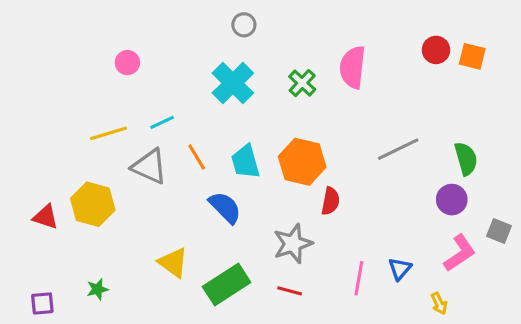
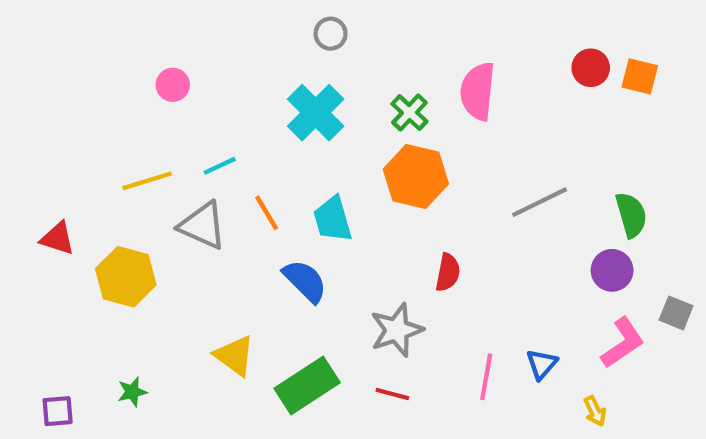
orange hexagon: (302, 162) -> (416, 177), moved
red triangle: (46, 217) -> (58, 238), moved

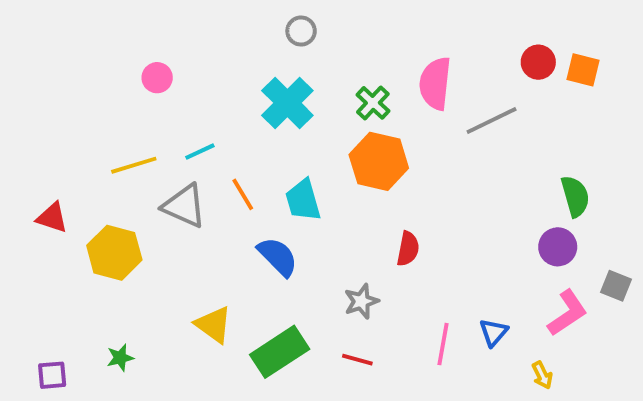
gray line: (540, 202) -> (492, 120), moved
gray star: (397, 330) -> (361, 301), size x0.7

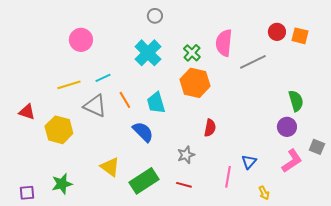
pink circle: (157, 78) -> (81, 40), size x1.5
blue triangle: (494, 332) -> (249, 162), moved
green star: (120, 358) -> (62, 184), size x1.5
yellow arrow: (542, 375) -> (264, 193), moved

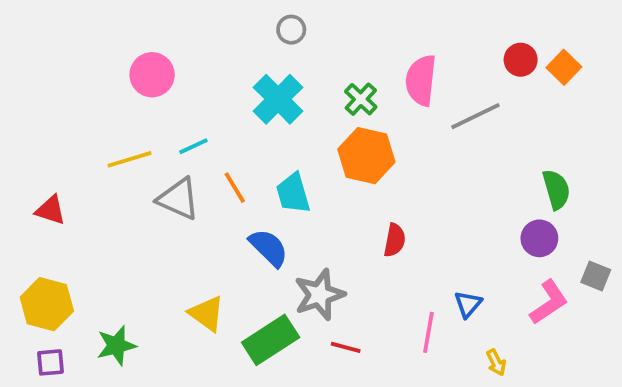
orange square: (300, 36) -> (564, 67), turned 30
yellow hexagon: (59, 130) -> (47, 304), moved
gray star: (186, 155) -> (319, 295), moved, size x1.5

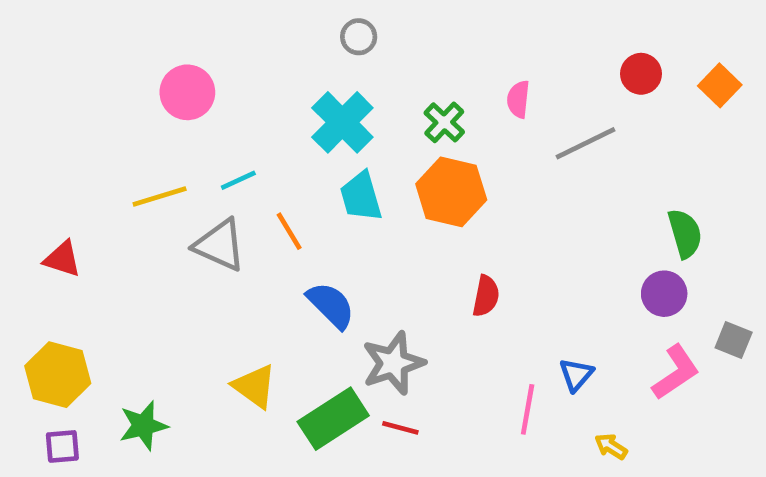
orange square: (564, 67) -> (720, 85), moved
pink semicircle: (421, 80) -> (518, 99), size x0.6
cyan trapezoid: (293, 193) -> (361, 196), moved
red line: (346, 347) -> (400, 428), moved
yellow arrow: (496, 362) -> (611, 446), turned 148

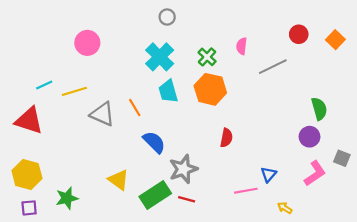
cyan line: (238, 180) -> (44, 85), moved
red triangle: (62, 259) -> (29, 121), size x1.6
pink line: (528, 409) -> (246, 191), turned 70

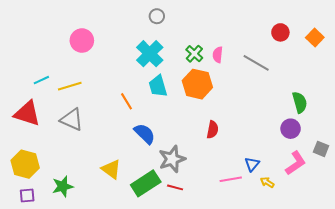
pink semicircle: (242, 46) -> (218, 55), moved
gray line: (273, 67) -> (256, 63), turned 56
gray triangle: (102, 114) -> (72, 120), moved
yellow arrow: (285, 208) -> (267, 182), moved

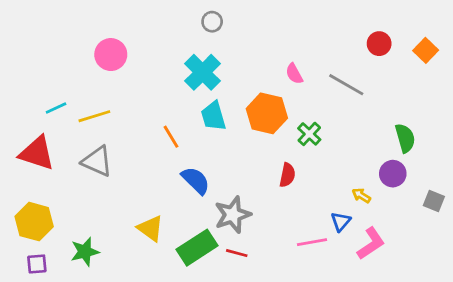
green cross: (194, 54) -> (309, 134), moved
pink semicircle: (218, 55) -> (294, 74), turned -35
pink L-shape: (296, 163) -> (371, 243), moved
yellow arrow: (267, 182) -> (361, 196), moved

